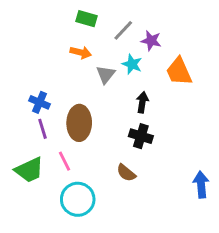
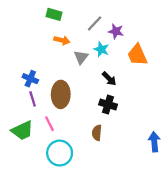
green rectangle: (87, 19) -> (54, 14), moved
black arrow: (142, 102) -> (109, 79), turned 126
brown semicircle: (126, 173) -> (97, 133), turned 56

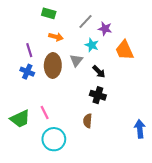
gray triangle: (81, 57) -> (76, 60), moved
brown ellipse: (61, 94) -> (53, 65), moved
purple line: (33, 99) -> (29, 50), moved

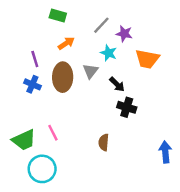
orange arrow: (56, 37) -> (66, 43), turned -48
orange trapezoid: (124, 50) -> (147, 59), turned -55
black cross: (98, 95) -> (127, 107), moved
cyan circle: (54, 139) -> (42, 169), moved

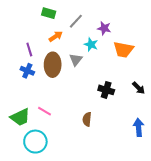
gray line: (101, 25) -> (76, 21), moved
black arrow: (117, 84) -> (139, 88), moved
pink line: (53, 133) -> (45, 111), turned -32

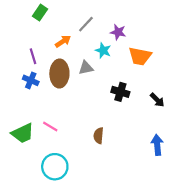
green rectangle: (49, 13) -> (40, 13), moved, turned -72
gray triangle: (76, 60) -> (86, 68), turned 40
black cross: (106, 90) -> (120, 92), moved
cyan circle: (35, 142) -> (55, 167), moved

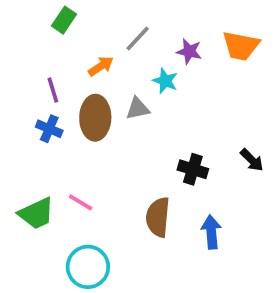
orange trapezoid: (140, 56) -> (241, 46), moved
black cross: (120, 92) -> (193, 169), moved
brown semicircle: (99, 136) -> (158, 217), size x1.5
blue arrow: (157, 145) -> (211, 232), moved

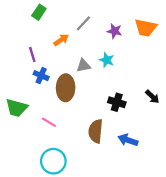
cyan star: (165, 81) -> (107, 60), moved
brown ellipse: (95, 118) -> (66, 88), moved
blue cross: (49, 129) -> (41, 76), moved
green trapezoid: (36, 213) -> (17, 108), moved, turned 40
blue arrow: (211, 232) -> (128, 140), turned -66

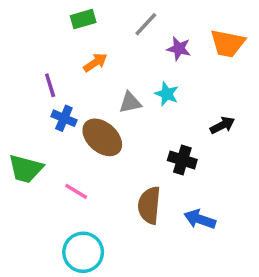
green rectangle: (39, 12) -> (83, 19), moved, turned 40
gray line: (83, 23) -> (146, 24), moved
brown ellipse: (66, 88) -> (102, 137), turned -50
black arrow: (152, 97) -> (222, 125), moved, turned -72

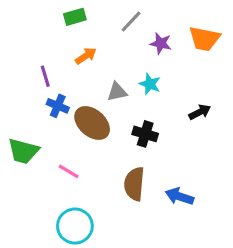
black cross: (182, 160) -> (145, 134), moved

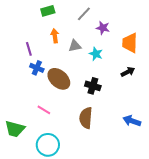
orange trapezoid: (204, 39) -> (130, 43), moved, turned 80
orange arrow: (86, 56) -> (55, 36), turned -64
gray triangle: (117, 92) -> (75, 46), moved
green trapezoid: (23, 151) -> (15, 129), moved
blue arrow: (179, 196) -> (132, 121), moved

